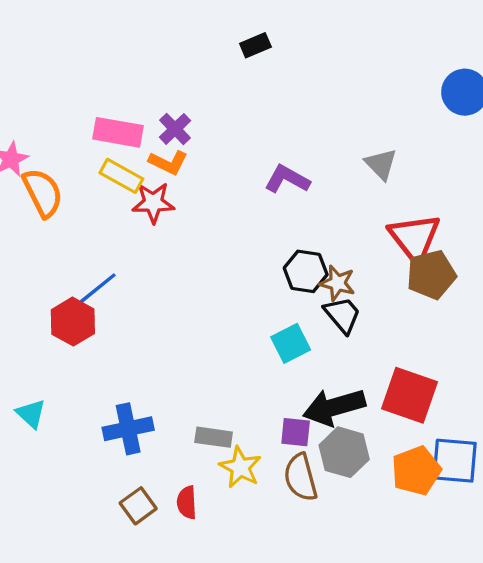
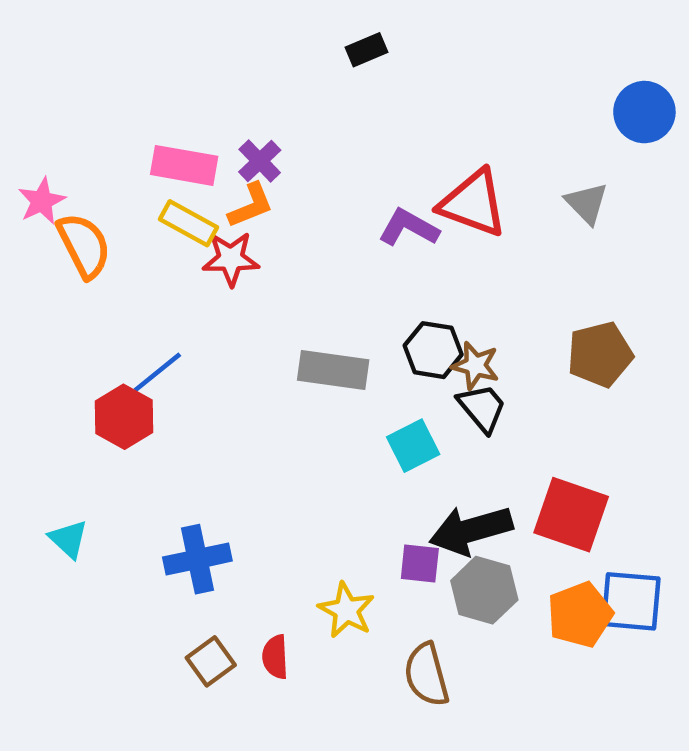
orange L-shape: (168, 162) -> (251, 205), turned -48
gray triangle: (381, 164) -> (587, 203), moved
red triangle: (415, 238) -> (473, 203), moved, turned -32
gray rectangle: (214, 437) -> (333, 370), moved, size x1.4
brown semicircle: (301, 477) -> (426, 675), moved

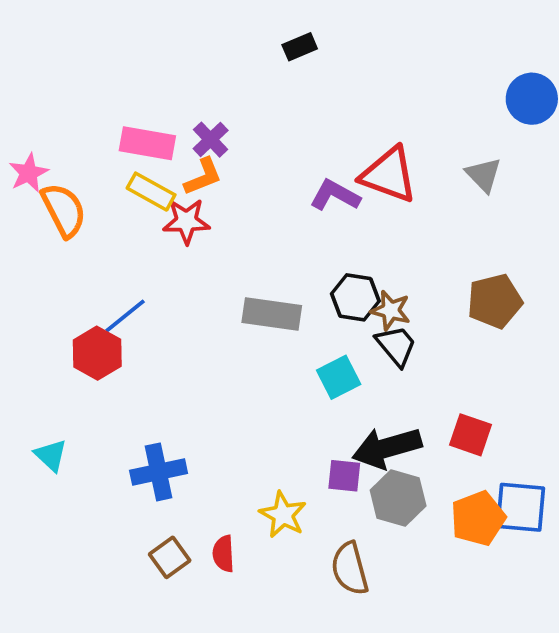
red square: (571, 515) -> (471, 435), size x0.7

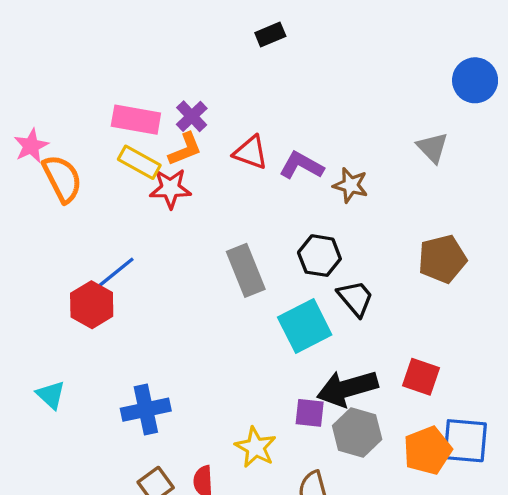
red triangle: (389, 175) -> (251, 152), moved, size x0.7
brown star: (391, 310) -> (351, 185), moved
gray rectangle: (272, 314) -> (246, 270), turned 60
cyan square: (339, 377) -> (305, 326), size x1.4

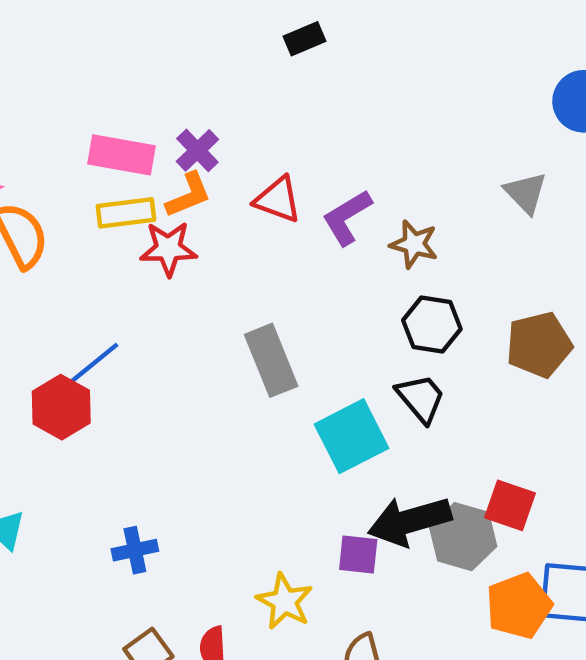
yellow rectangle: (139, 162) -> (126, 213), turned -36
purple L-shape: (301, 165) -> (347, 217), turned -60
black hexagon: (319, 256) -> (432, 325), moved
blue cross: (146, 410) -> (135, 550), size x0.7
gray hexagon: (357, 433) -> (463, 537), moved

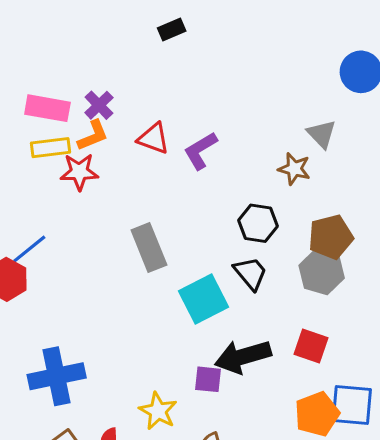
brown star: (414, 244) -> (294, 169), moved
gray hexagon: (463, 537) -> (322, 272), moved
blue cross: (135, 550) -> (57, 376), size x1.8

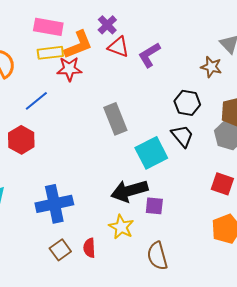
purple cross: (99, 105) -> (107, 25), moved
orange L-shape: (93, 135) -> (78, 45), size x1.4
blue line: (29, 249) -> (36, 101), moved
black arrow: (243, 357) -> (129, 191), moved

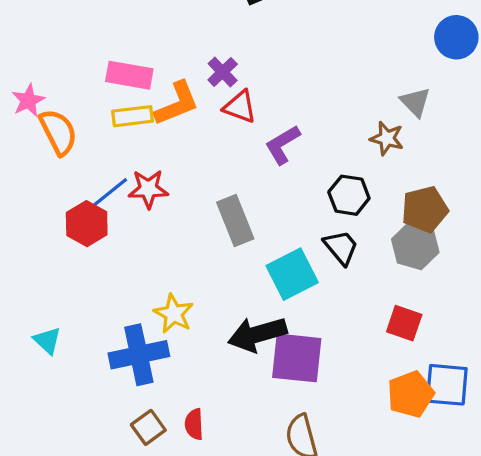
purple L-shape: (149, 55) -> (283, 145), moved
red star: (69, 69) -> (148, 189), moved
red hexagon: (21, 140) -> (87, 224), moved
purple square: (154, 206) -> (297, 358), size x1.8
yellow star: (121, 227) -> (174, 314), moved

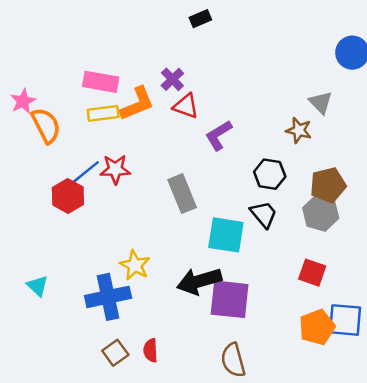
cyan square: (292, 274) -> (226, 235), turned 36

